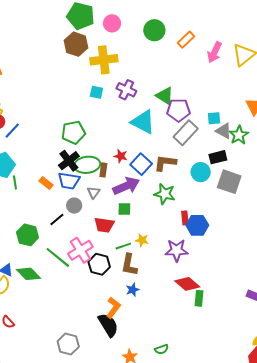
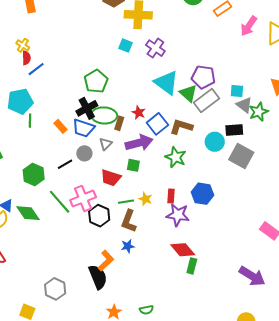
green triangle: (165, 96) -> (188, 93), moved
green pentagon: (73, 132) -> (96, 81), turned -30
red rectangle: (185, 218) -> (171, 196), moved

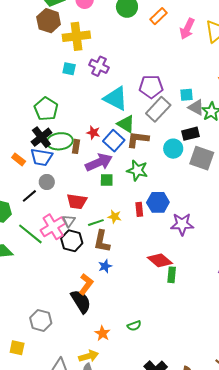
green triangle: (188, 93) -> (126, 124), moved
gray triangle: (106, 144) -> (69, 221), moved
green square: (133, 165) -> (107, 180), moved
blue hexagon: (202, 194) -> (158, 202), moved
purple star: (178, 215) -> (182, 224), moved

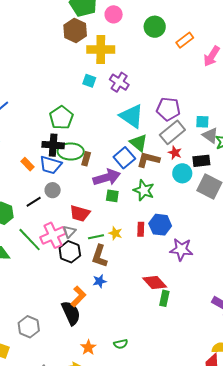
red star: (93, 133) -> (175, 153), moved
black cross: (41, 137) -> (53, 145), turned 35

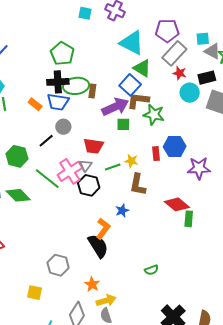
brown L-shape: (148, 160) -> (138, 100), moved
brown L-shape: (100, 256) -> (138, 185), moved
orange star: (88, 347) -> (92, 284), moved

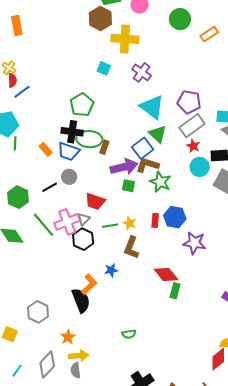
cyan square: (85, 13) -> (104, 68), moved

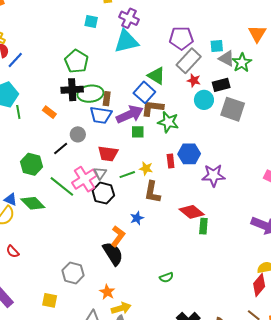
cyan triangle: (152, 107) -> (126, 41), moved, turned -40
blue trapezoid: (68, 151) -> (101, 115), moved

